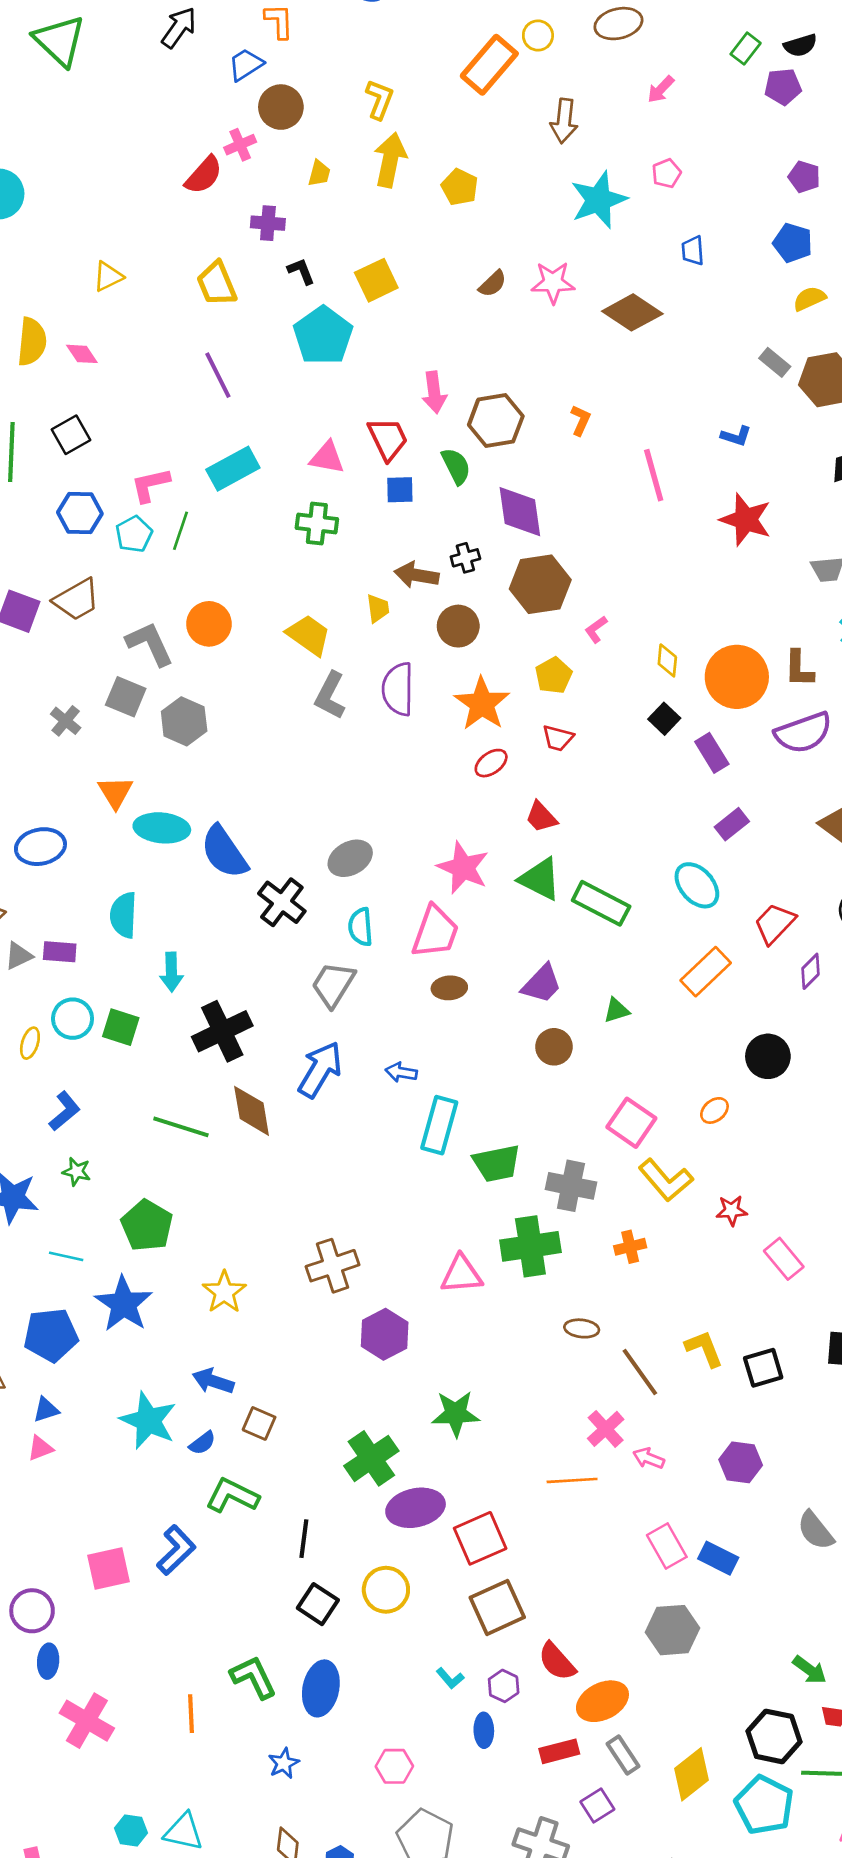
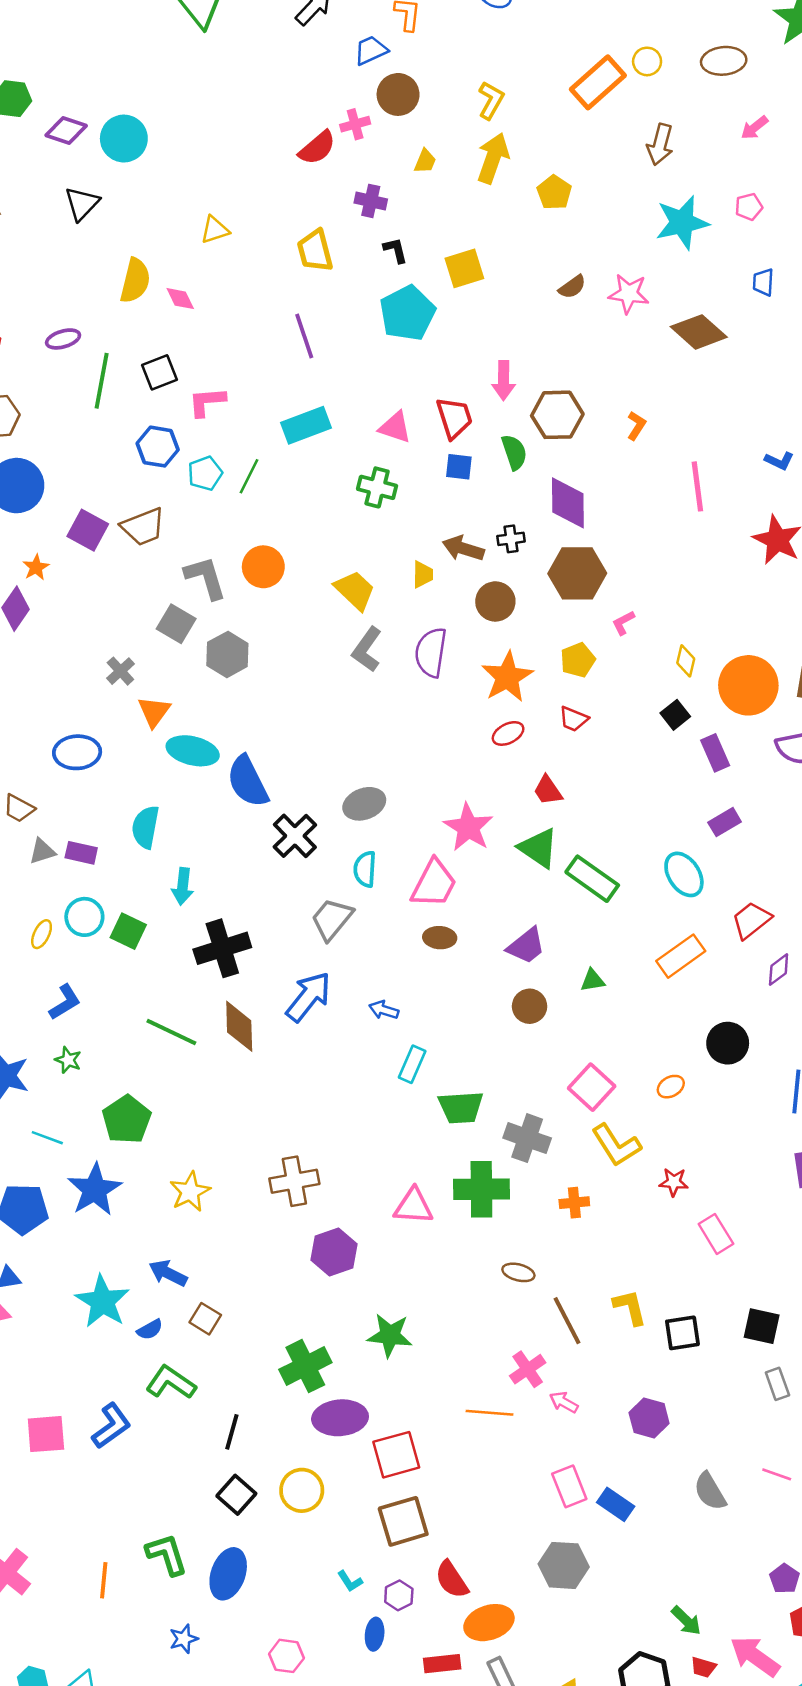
pink L-shape: (150, 485) -> (207, 402), moved
gray cross: (66, 721) -> (120, 671), moved
cyan rectangle: (439, 1125) -> (412, 1064), size x0.7

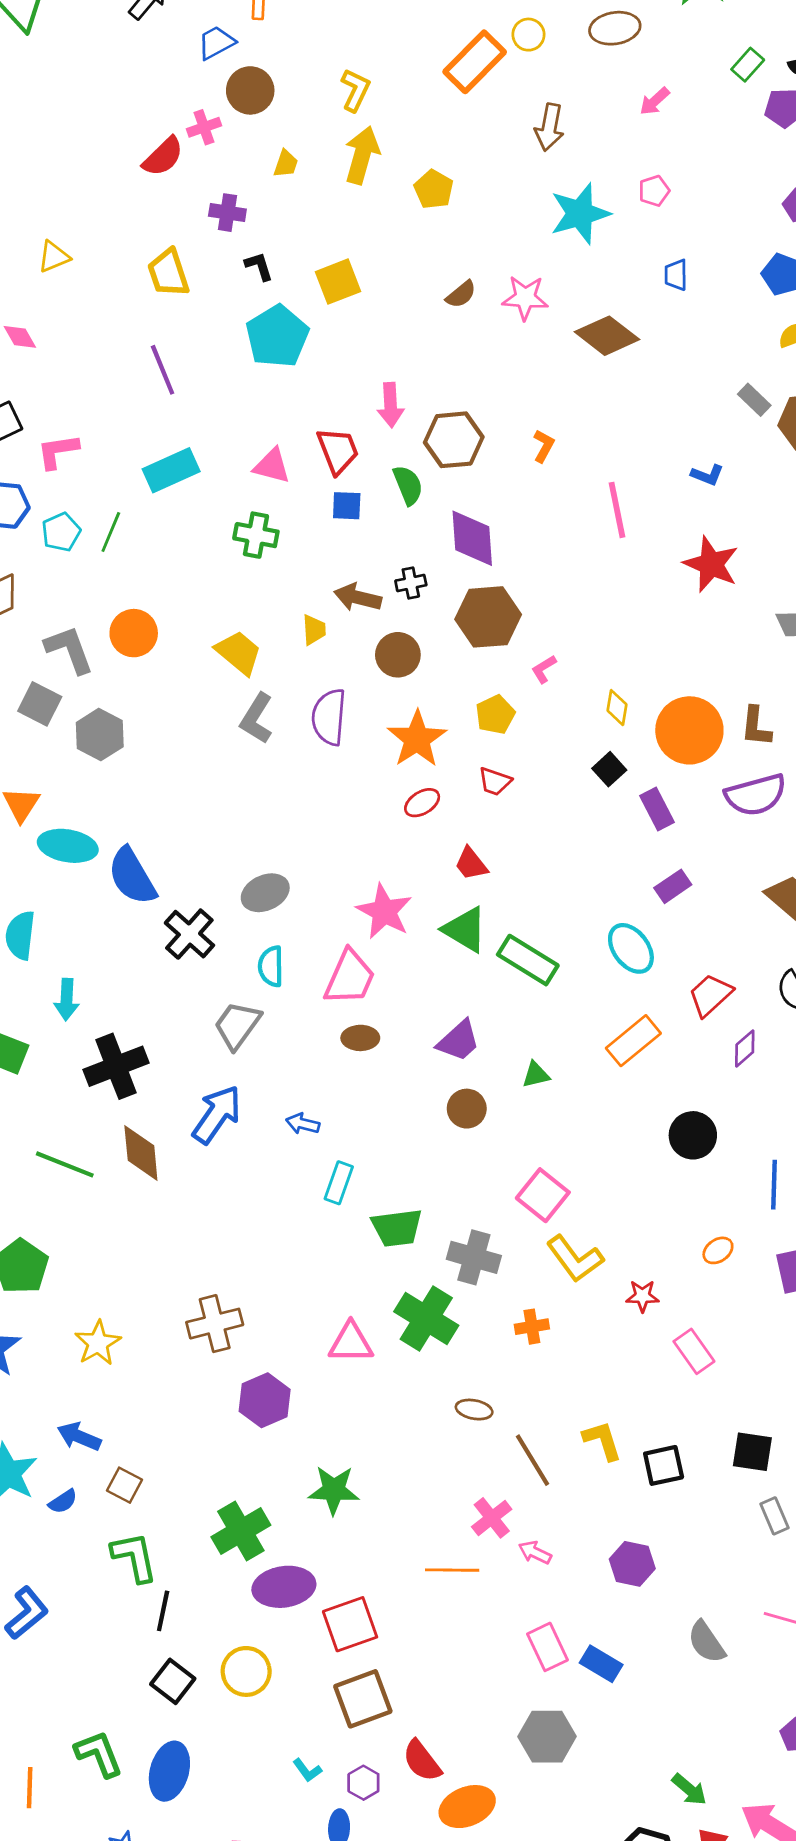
orange ellipse: (671, 1087) -> (718, 1250), moved
green cross: (481, 1189) -> (426, 1318), turned 36
green L-shape: (171, 1382) -> (134, 1557), moved, turned 48

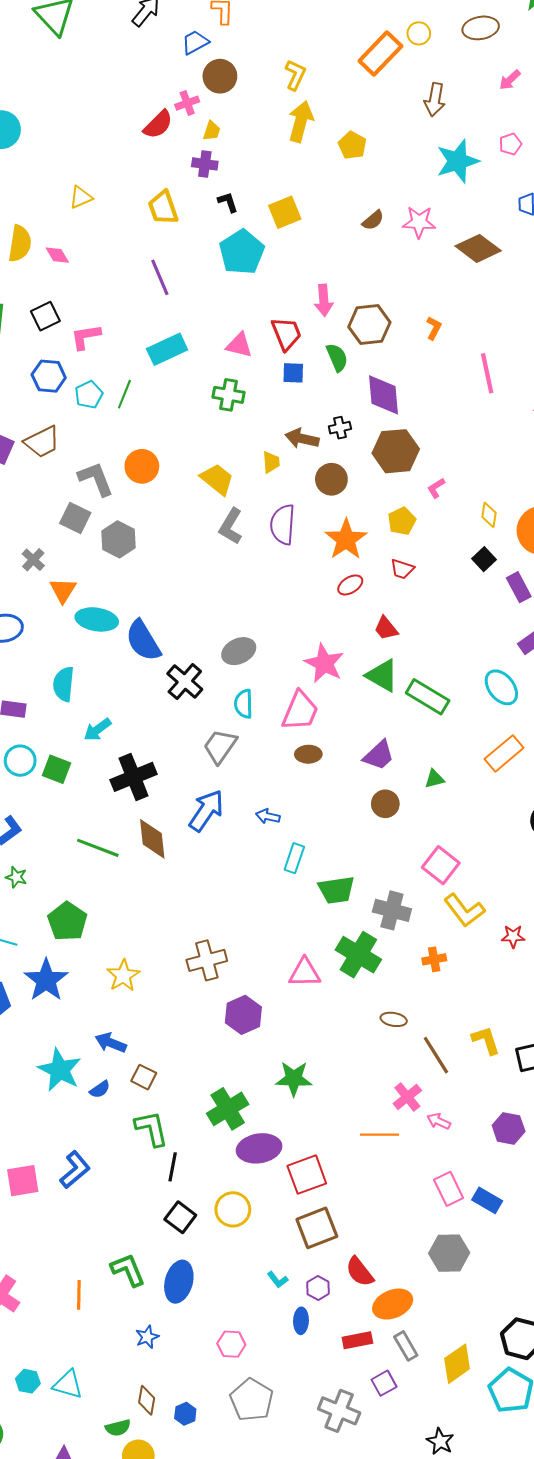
yellow trapezoid: (286, 164) -> (212, 131), moved
cyan arrow: (67, 999) -> (97, 730), turned 52

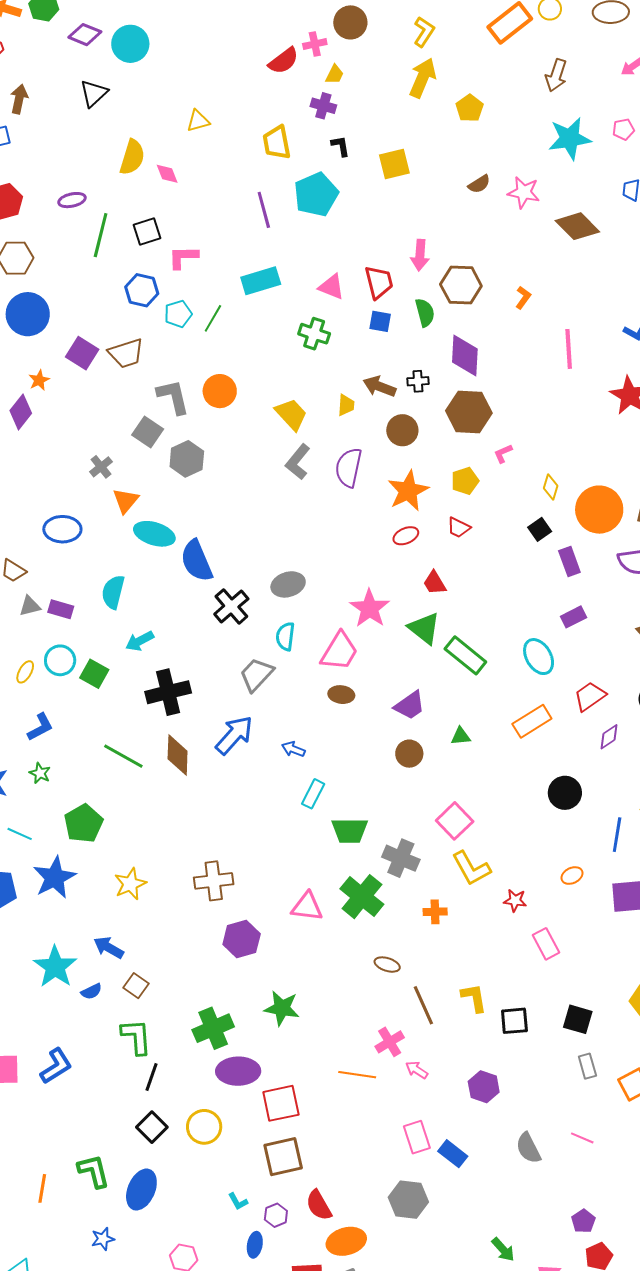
cyan pentagon: (242, 252) -> (316, 194), moved

